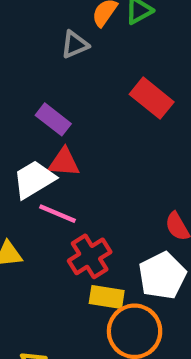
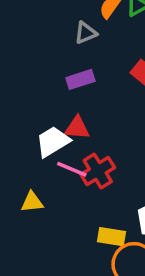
purple rectangle: (53, 119) -> (80, 79), moved, turned -56
red cross: (90, 256) -> (98, 171), moved

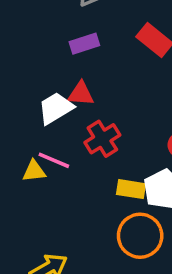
pink line: (72, 169) -> (54, 160), moved
yellow rectangle: (112, 237) -> (131, 189), moved

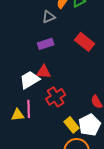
pink line: (54, 160) -> (29, 109), turned 66
yellow rectangle: (131, 189) -> (72, 125), turned 42

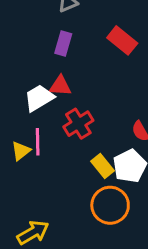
purple rectangle: (46, 44) -> (63, 44), turned -56
yellow triangle: (18, 115) -> (21, 151), turned -32

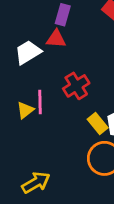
red triangle: (60, 86) -> (56, 39), moved
white trapezoid: (39, 98) -> (28, 52), moved

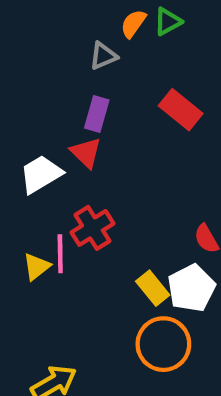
red triangle: (56, 39) -> (86, 153), turned 40
red cross: (76, 86) -> (92, 228), moved

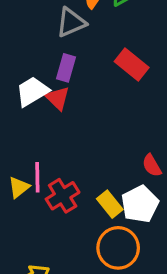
gray triangle: (103, 56) -> (71, 22), size x1.4
white trapezoid: (41, 174) -> (32, 91), moved
red cross: (92, 228) -> (63, 196), moved

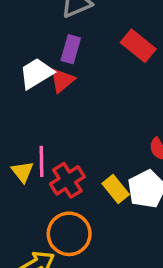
red triangle: (58, 98) -> (62, 80), turned 36
yellow triangle: (19, 187) -> (23, 172), turned -30
orange circle: (118, 248) -> (69, 234), moved

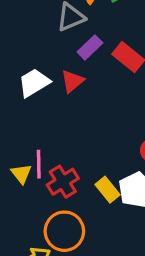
purple rectangle: (71, 49) -> (90, 47), moved, turned 30
red triangle: (62, 80) -> (72, 81), moved

